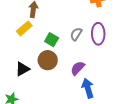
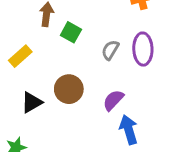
yellow rectangle: (24, 28) -> (20, 56), moved
green square: (52, 40) -> (71, 32), moved

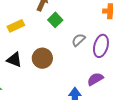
purple semicircle: (113, 100) -> (95, 79), moved
black triangle: (32, 102) -> (14, 60), turned 35

